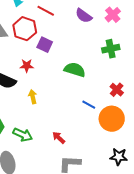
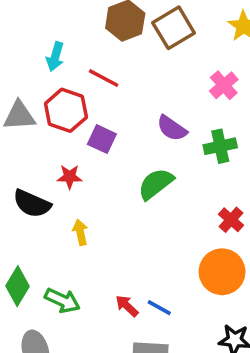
purple semicircle: (84, 16) -> (172, 128), moved
green semicircle: (75, 70) -> (156, 184), turned -55
blue line: (89, 105) -> (159, 308), moved

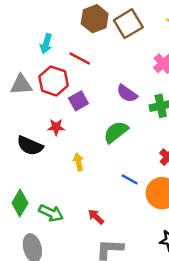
purple square: (102, 139) -> (78, 101), turned 36
yellow arrow: (80, 232) -> (78, 162), moved
blue line: (159, 308) -> (130, 179), moved

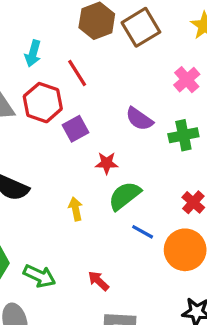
red line: (80, 59) -> (77, 73), turned 30
red star: (56, 127) -> (107, 163), moved
green semicircle: (116, 132) -> (125, 196), moved

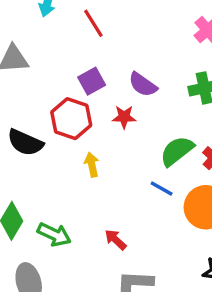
red hexagon: (43, 103) -> (71, 119), moved
purple semicircle: (139, 119) -> (143, 85), moved
green semicircle: (125, 196) -> (177, 151), moved

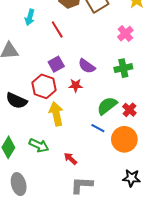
yellow arrow: (92, 165) -> (56, 114), size x1.6
green arrow: (54, 235) -> (39, 145), moved

